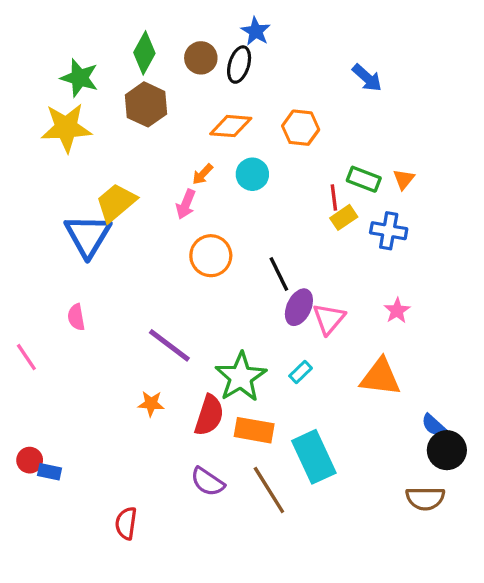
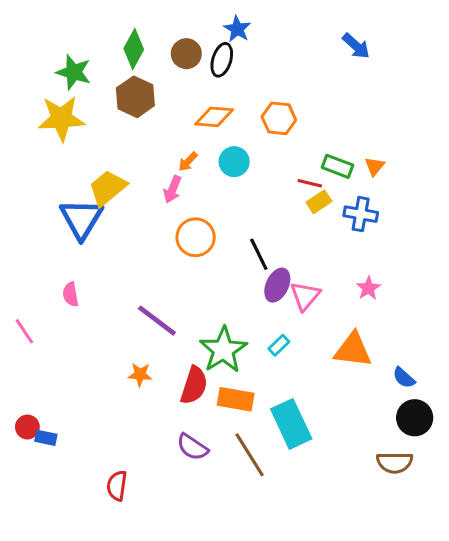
blue arrow: (367, 78) -> (356, 46), moved
red line: (334, 198) -> (310, 183), turned -70
blue semicircle: (434, 425) -> (404, 378), moved

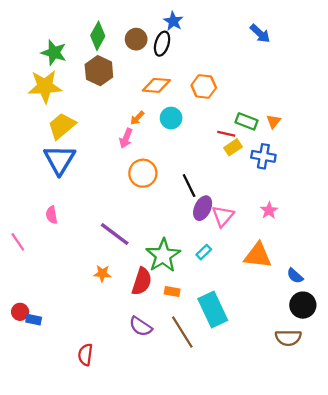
yellow trapezoid: (108, 188) -> (62, 126), moved
orange rectangle: (236, 399) -> (172, 292), size x0.6

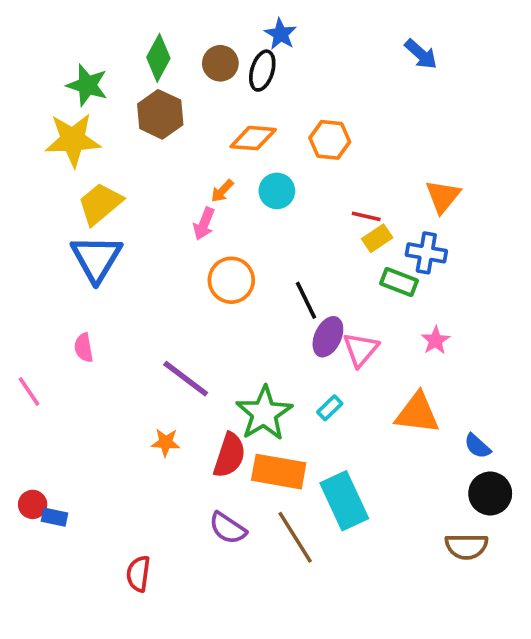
green rectangle: (247, 121) -> (399, 282), moved
orange triangle: (274, 121) -> (443, 196), size x1.5
orange rectangle: (172, 292) -> (279, 472), size x2.0

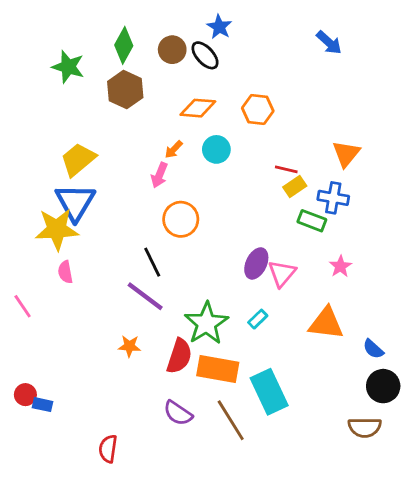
black ellipse: (262, 71) -> (205, 55), turned -60
yellow star: (73, 140) -> (57, 229), moved
black line: (306, 300) -> (152, 262), moved

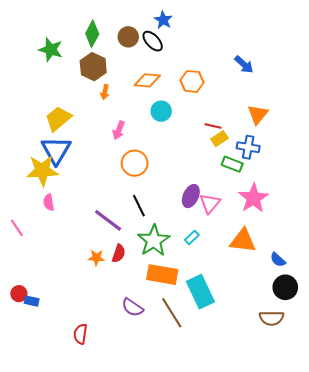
blue arrow: (329, 43) -> (244, 64), moved
orange arrow: (174, 149) -> (105, 92), moved, turned -32
black line: (152, 262) -> (139, 206), moved
pink star: (340, 266) -> (253, 198), size x1.8
red semicircle: (179, 356) -> (119, 253), moved, size x0.7

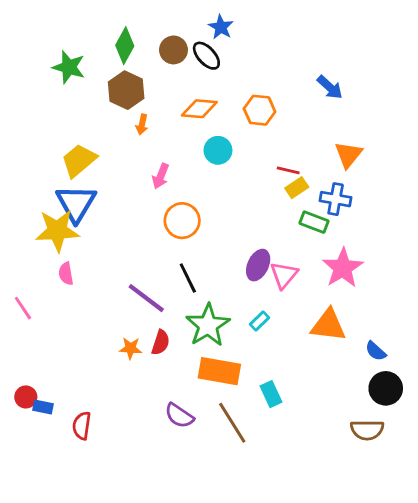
cyan rectangle: (200, 292) -> (271, 394), size x0.6
red semicircle: (80, 334) -> (82, 426), moved

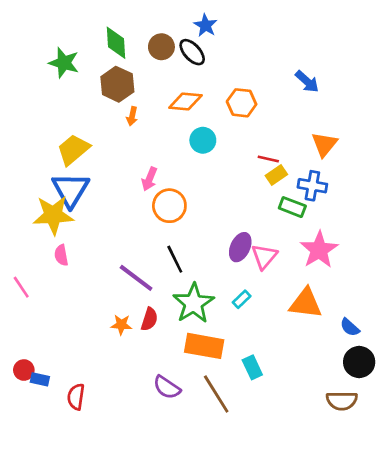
green diamond: (125, 46) -> (116, 43), turned -32
pink arrow: (161, 176) -> (149, 179), moved

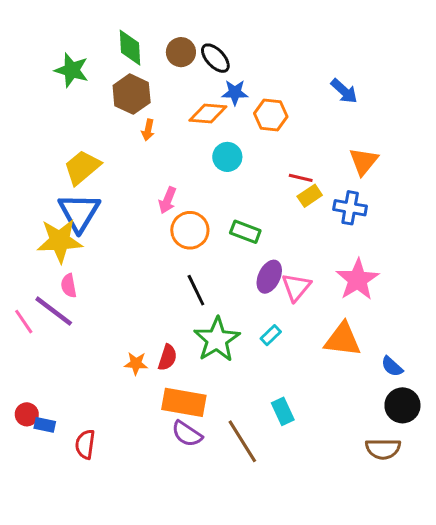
blue star: (206, 25) -> (235, 93), moved, turned -30
green rectangle: (292, 207) -> (245, 232), moved
purple line: (136, 278) -> (54, 311), moved
orange rectangle: (204, 346) -> (184, 402), moved

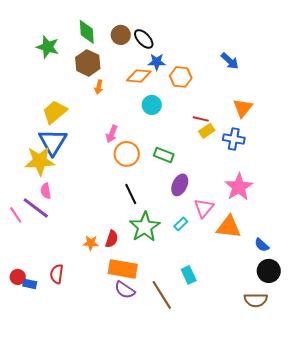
pink triangle: (296, 287) -> (204, 208), moved
red semicircle: (85, 444) -> (57, 274), moved

